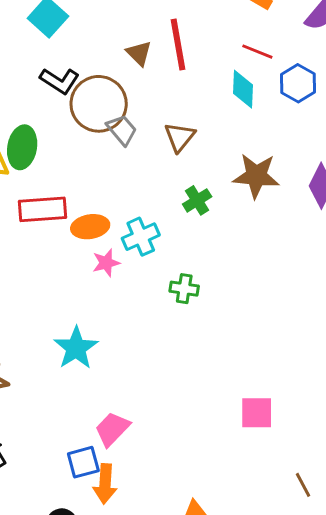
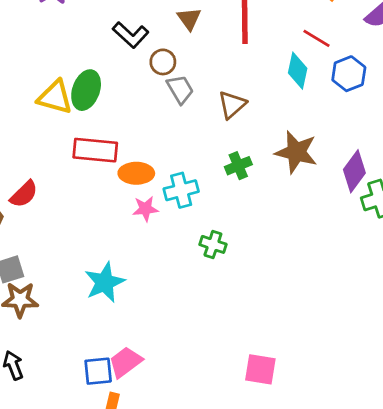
brown triangle: (139, 53) -> (189, 19), moved
brown circle: (99, 104) -> (163, 62), size x0.5
blue square: (83, 462) -> (98, 371), moved

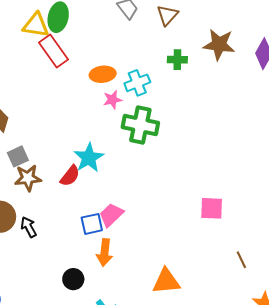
red rectangle: (95, 150) -> (54, 51), moved, turned 56
green cross: (238, 166) -> (177, 60), turned 30
red semicircle: (24, 194) -> (70, 176), moved
green cross: (213, 244) -> (140, 125), moved, size x1.8

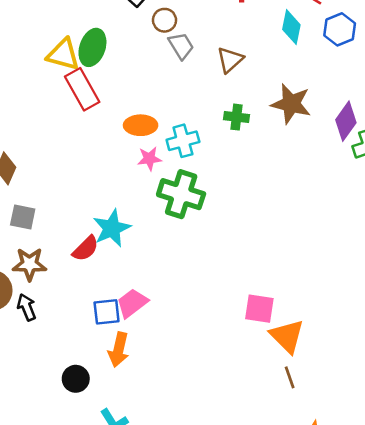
gray square: (18, 156) -> (23, 217), turned 30
brown star: (28, 178) -> (29, 264), moved
orange triangle: (166, 281) -> (287, 336), moved, turned 44

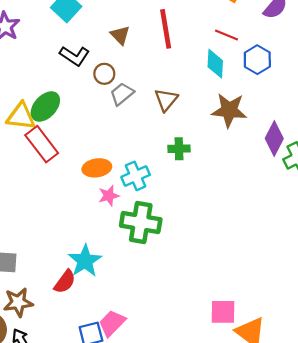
gray trapezoid: (181, 46) -> (122, 94), turned -90
green ellipse: (92, 47) -> (45, 107), turned 32
brown star: (291, 104) -> (229, 110), moved

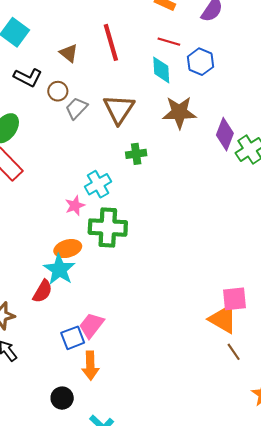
brown triangle: (166, 100) -> (119, 109), size x1.4
orange ellipse: (97, 168) -> (68, 249), moved
pink square: (223, 312) -> (235, 299), moved

